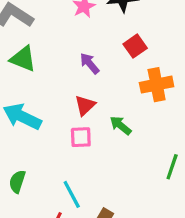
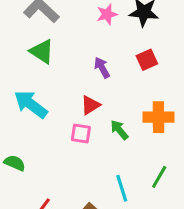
orange cross: (157, 85) -> (158, 117), moved
green semicircle: (17, 182) -> (15, 163), turned 85
cyan line: (72, 194) -> (122, 188), moved

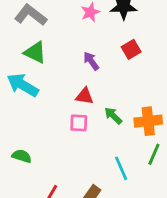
cyan arrow: (31, 104) -> (23, 85), moved
red triangle: (90, 105) -> (84, 96), turned 48
orange cross: (158, 117) -> (148, 121), moved

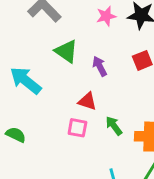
green triangle: (35, 52) -> (66, 51), moved
green semicircle: (22, 156) -> (16, 135), moved

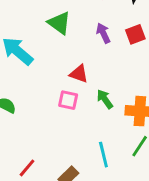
purple arrow: (100, 66) -> (103, 33), moved

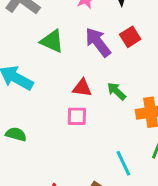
purple arrow: (103, 33) -> (98, 42), size x1.5
green arrow: (105, 99) -> (116, 91), moved

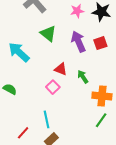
pink square: (77, 116) -> (53, 87), turned 32
cyan line: (123, 163) -> (46, 119), moved

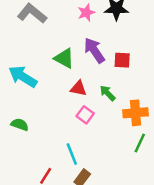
green triangle: (48, 34) -> (64, 58), moved
red square: (100, 43) -> (122, 60), moved, turned 32
pink square: (53, 87) -> (85, 115), moved

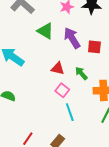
green triangle: (64, 58) -> (45, 31), moved
cyan line: (72, 154) -> (70, 112), moved

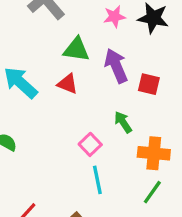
green triangle: (45, 31) -> (76, 49), turned -30
red triangle: (58, 68) -> (68, 84), moved

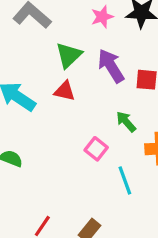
green triangle: (76, 49) -> (69, 55), turned -44
cyan line: (97, 180) -> (125, 180), moved

